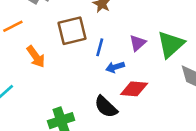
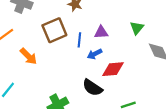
purple triangle: (138, 43) -> (101, 32), moved, turned 48
green triangle: (171, 44) -> (137, 28), size x0.6

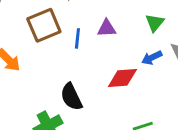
blue arrow: (95, 54) -> (152, 58), moved
black semicircle: (92, 88) -> (71, 97), moved, turned 30

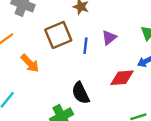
purple triangle: (107, 28) -> (109, 37), turned -35

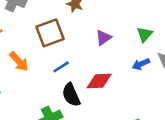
blue line: (85, 46) -> (61, 67), moved, turned 49
red diamond: (122, 78) -> (99, 81), moved

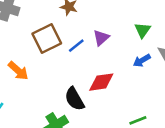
blue line: (61, 67) -> (76, 46), moved

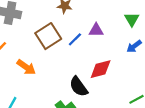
purple triangle: (101, 38) -> (96, 30), turned 48

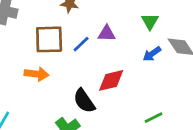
brown square: (48, 36) -> (49, 39), turned 30
orange arrow: (26, 67) -> (37, 74), moved, turned -30

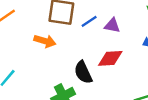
purple triangle: (107, 33) -> (112, 26), moved

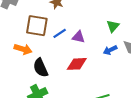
black semicircle: (83, 72) -> (41, 68), moved

